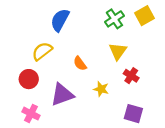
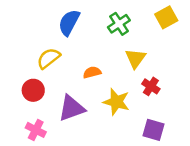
green cross: (114, 19) -> (119, 24), moved
orange semicircle: (80, 63) -> (92, 72), turned 112
yellow star: (101, 89) -> (116, 102), size x1.5

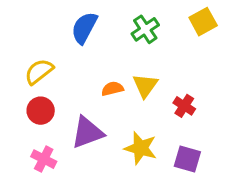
yellow semicircle: (49, 58) -> (39, 72), moved
yellow triangle: (136, 58) -> (145, 86), moved
yellow star: (116, 102) -> (141, 148), moved

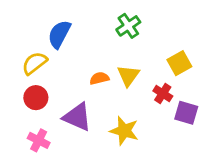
yellow square: (203, 22) -> (179, 63), moved
blue semicircle: (84, 28) -> (59, 34), moved
purple triangle: (87, 132) -> (77, 117), turned 44
purple square: (187, 159) -> (186, 113), moved

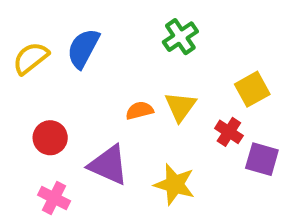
yellow semicircle: (34, 63) -> (31, 58), moved

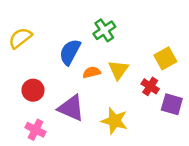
green cross: (180, 37) -> (104, 30), moved
blue semicircle: (83, 48) -> (70, 52), moved

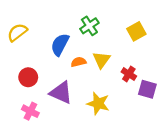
yellow square: (165, 58) -> (136, 31), moved

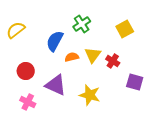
red cross: (129, 74) -> (113, 61), moved

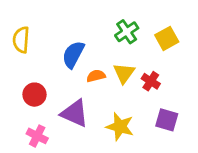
green cross: (82, 24) -> (127, 32), moved
yellow semicircle: (16, 30) -> (21, 40), turned -48
purple square: (135, 82) -> (167, 120), moved

